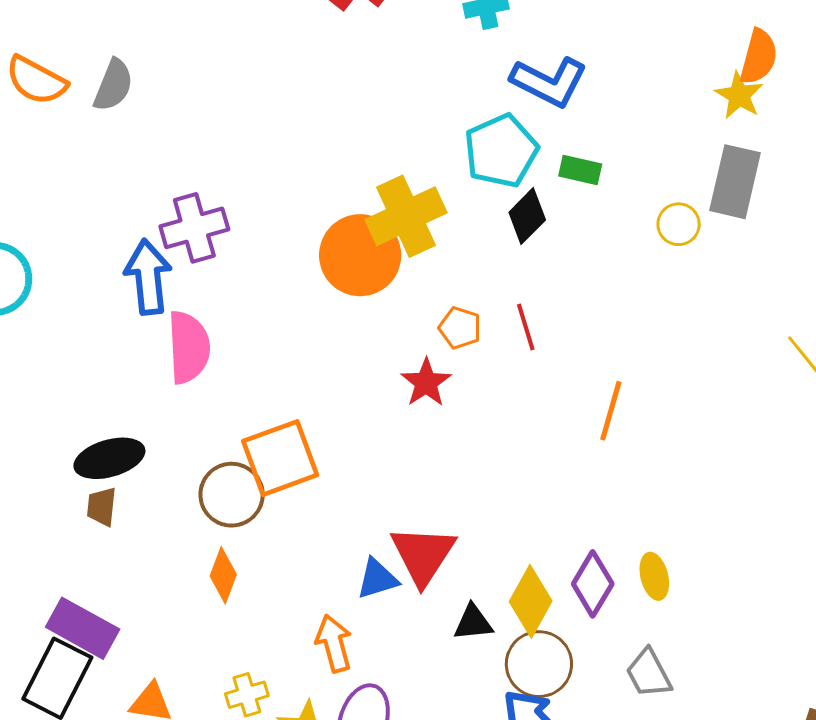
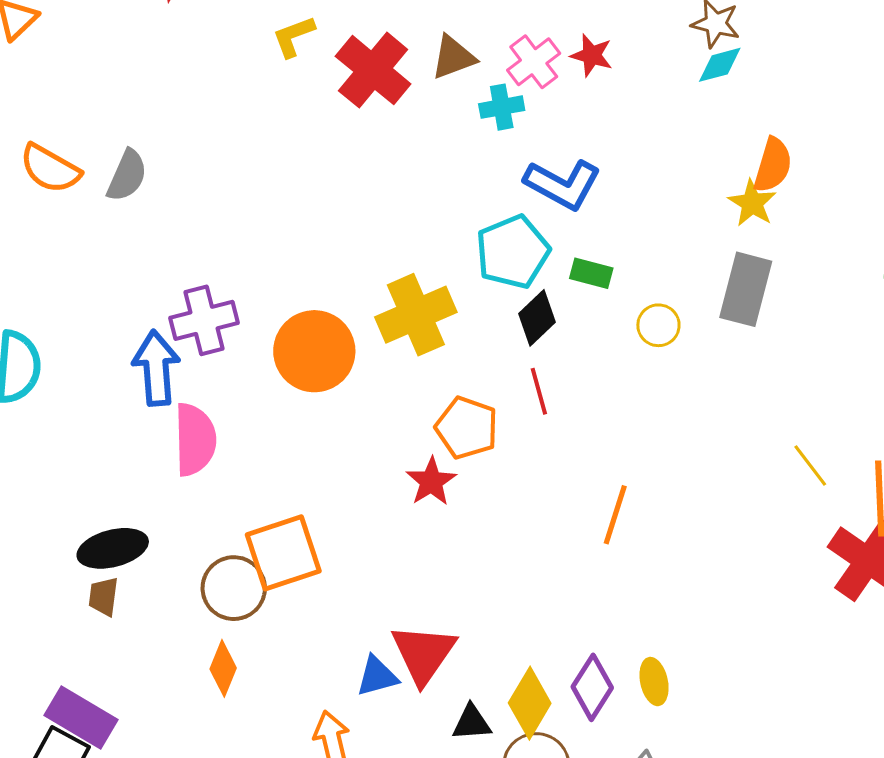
yellow circle: (679, 224) -> (658, 325), moved
orange circle: (360, 255) -> (314, 351), moved
red line: (526, 327) -> (539, 391), moved
orange pentagon: (460, 328) -> (467, 428), size x1.5

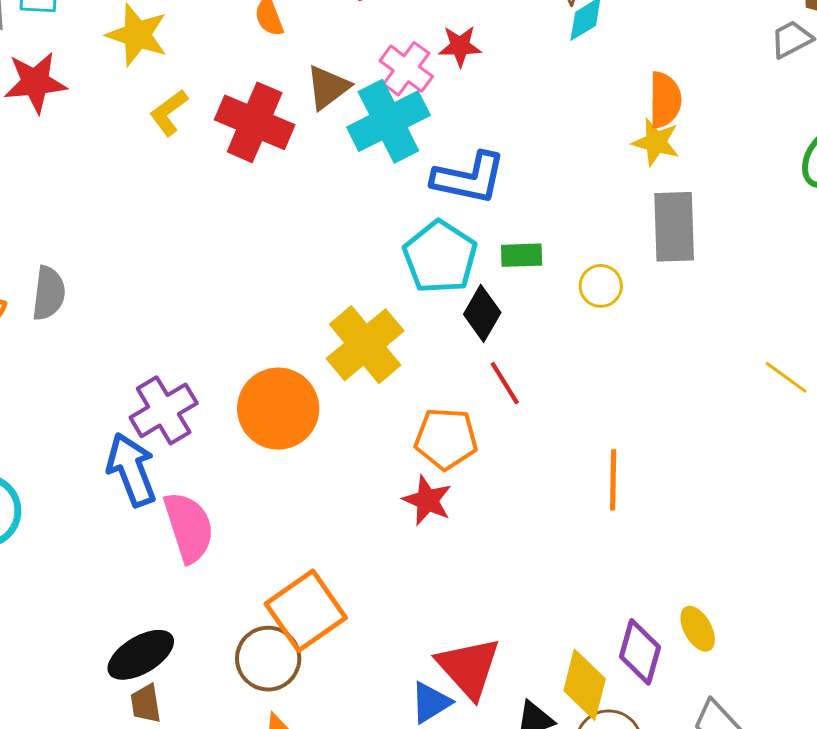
cyan cross: (502, 107) -> (388, 121), size x1.8

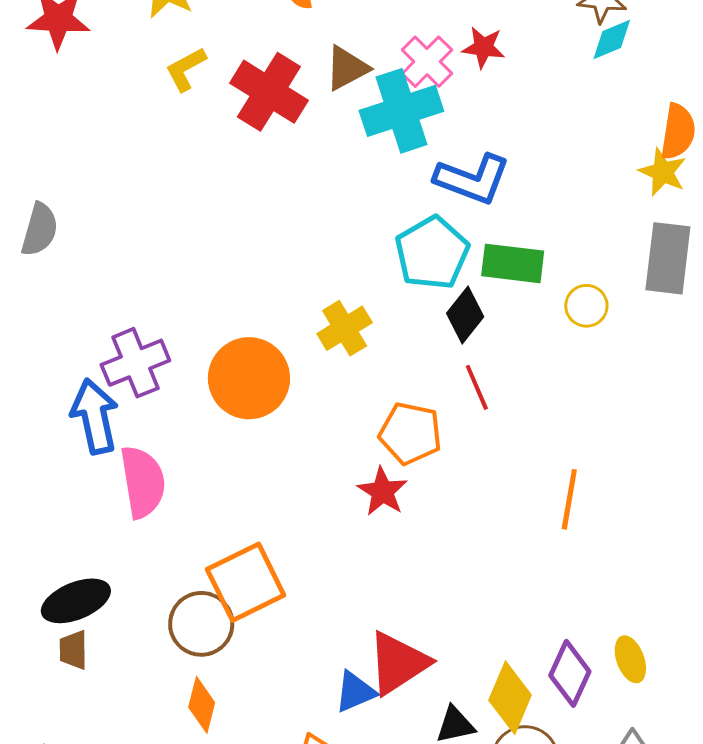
green rectangle: (522, 255) -> (513, 263), size x1.5
yellow cross: (365, 345) -> (345, 328), size x0.7
red triangle: (469, 668) -> (398, 663), turned 30

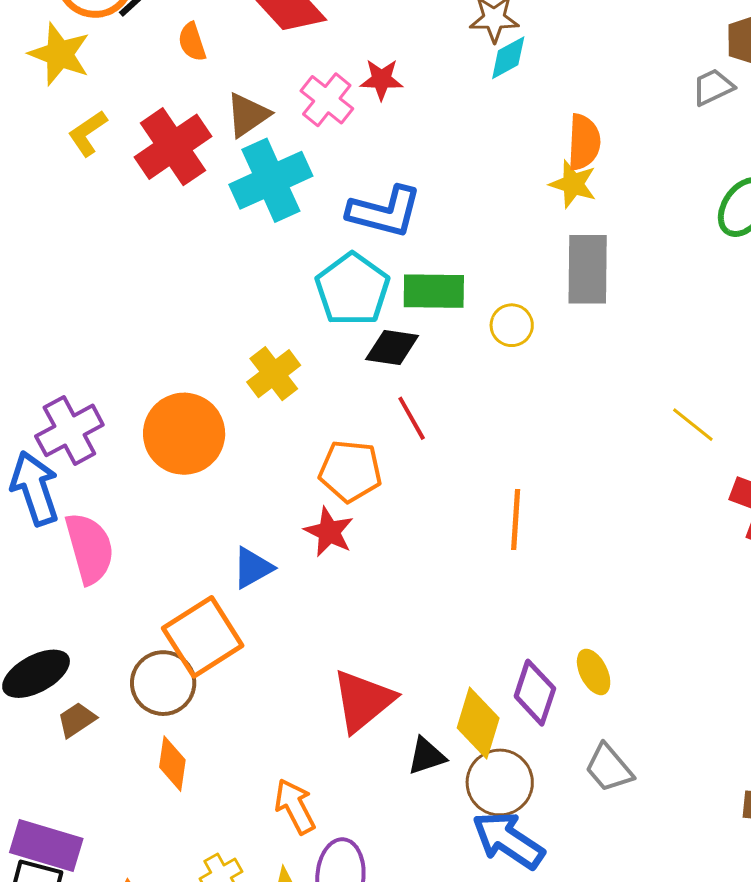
red cross: (269, 92) -> (173, 147), turned 30
cyan cross: (401, 111) -> (271, 180), moved
black diamond: (465, 315) -> (392, 347), turned 66
brown trapezoid: (73, 650) -> (77, 720), moved, turned 63
blue triangle: (355, 692) -> (253, 568), moved

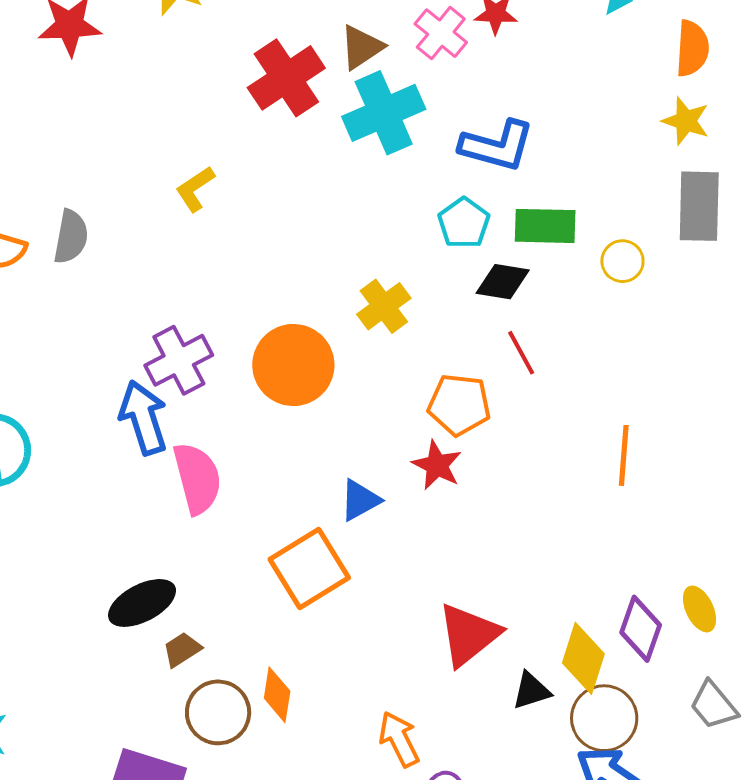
yellow L-shape: (88, 133) -> (195, 189), moved
orange semicircle: (584, 142) -> (692, 48), moved
cyan pentagon: (352, 289) -> (464, 223), size x0.7
brown circle: (163, 683) -> (218, 712), moved

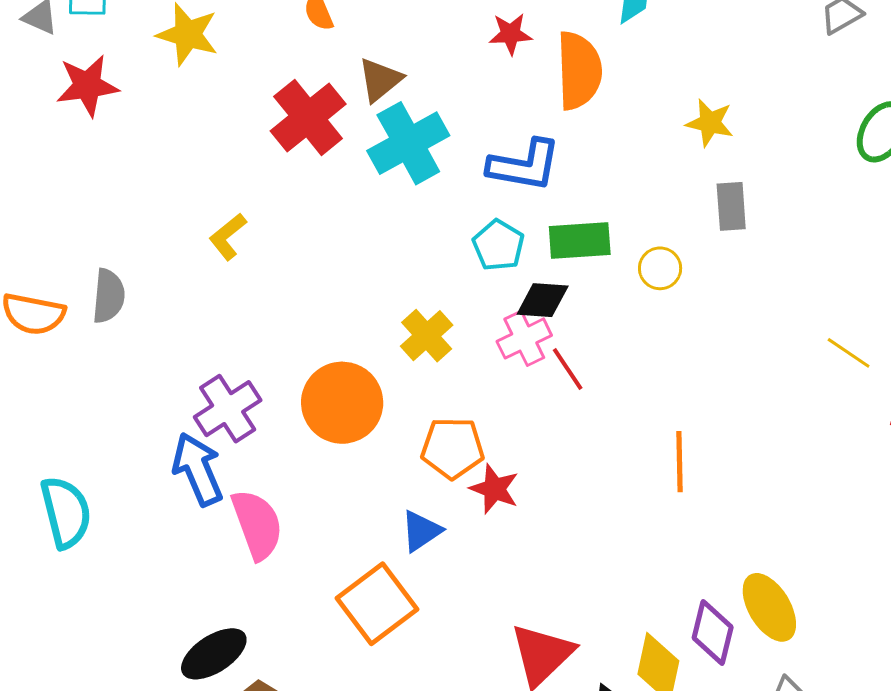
pink cross: (441, 33) -> (524, 338), moved, turned 30
orange semicircle: (692, 48) -> (579, 71), moved, size x1.4
gray rectangle: (699, 206) -> (731, 206), size x0.7
orange pentagon: (459, 405) -> (453, 448), moved
yellow ellipse: (699, 609) -> (769, 607), size x1.5

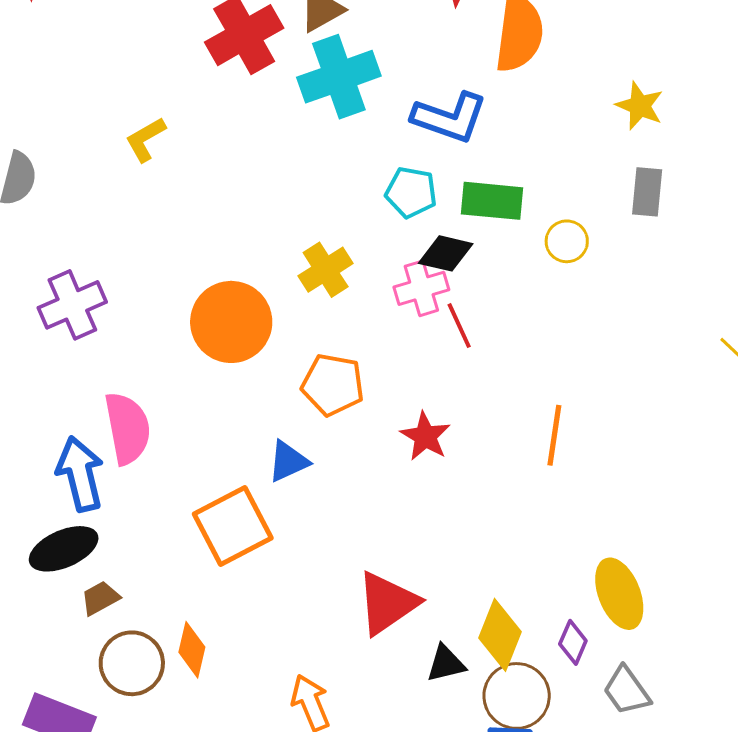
cyan pentagon: (498, 245) -> (411, 192), turned -30
purple cross: (228, 409) -> (72, 305), moved
blue arrow: (198, 469) -> (80, 474), moved
red star: (494, 489) -> (425, 436), moved
purple diamond: (713, 633) -> (573, 642), moved, size x0.7

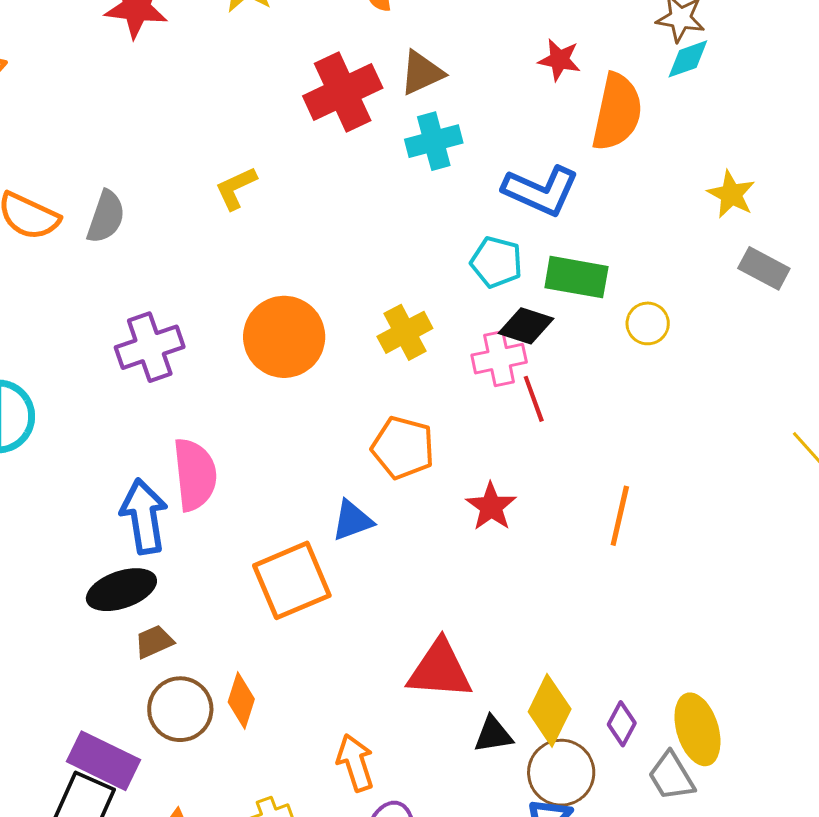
cyan cross: (339, 77) -> (434, 141), size x0.7
gray rectangle: (647, 192) -> (764, 268), moved, turned -72
orange circle: (231, 322) -> (284, 337), moved
yellow ellipse: (619, 594) -> (697, 729), moved
red triangle: (387, 603) -> (440, 670), turned 34

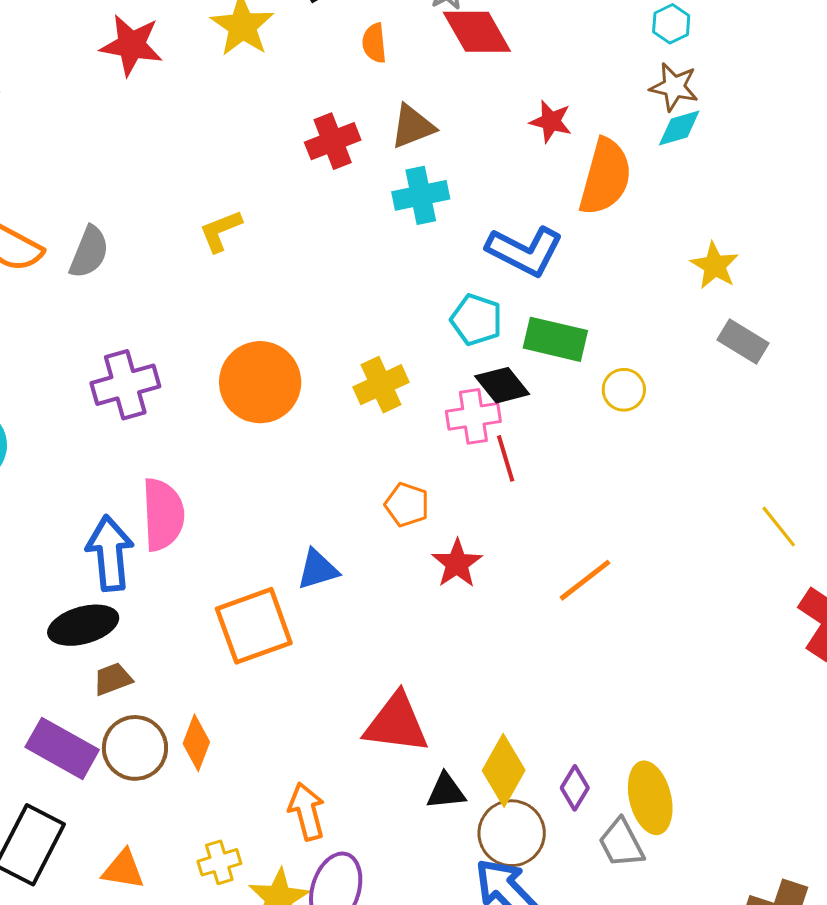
red cross: (343, 92) -> (333, 141), size x0.7
black diamond: (526, 326) -> (502, 385), turned 30
orange pentagon: (403, 448) -> (407, 505), moved, size x0.7
orange line: (620, 516) -> (585, 580), turned 36
purple rectangle: (103, 761) -> (62, 748), moved

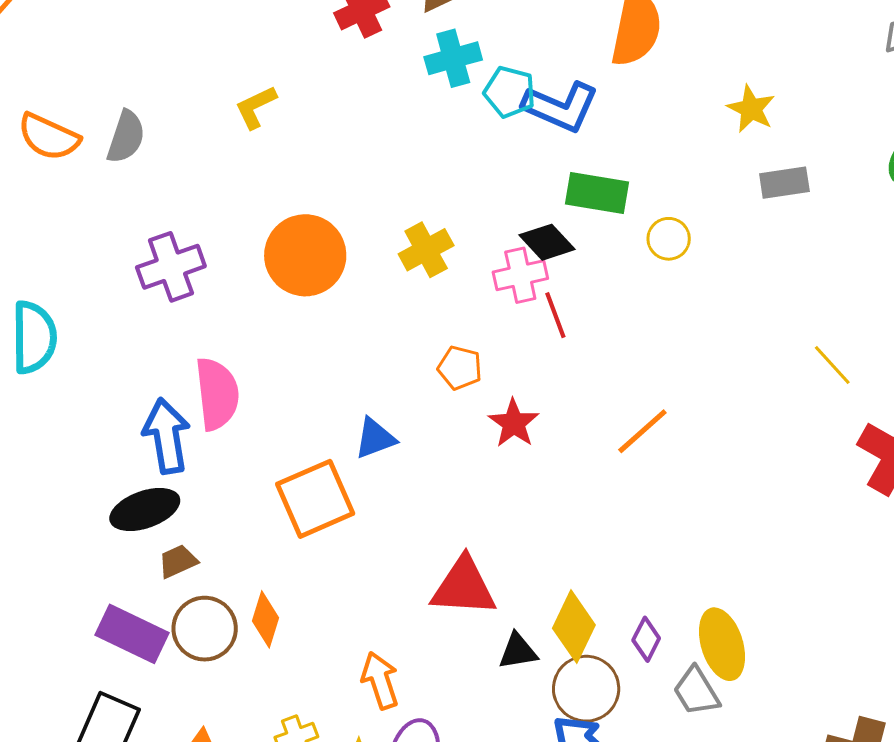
cyan pentagon: (476, 320) -> (510, 92), moved
gray rectangle: (743, 341) -> (784, 183), turned -36

